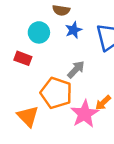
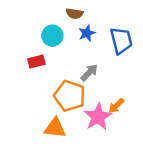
red rectangle: (23, 58) -> (36, 61), turned -35
orange triangle: (28, 116) -> (55, 128), moved, turned -40

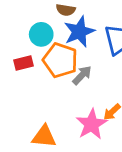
blue star: (87, 33) -> (79, 32), size x1.6
orange pentagon: (70, 96) -> (60, 60), moved

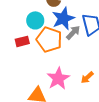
gray arrow: (82, 75) -> (73, 32), moved
pink star: (92, 124) -> (58, 78), moved

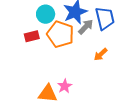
orange arrow: (87, 77) -> (101, 54), moved
pink star: (58, 78) -> (65, 86), moved, size x0.6

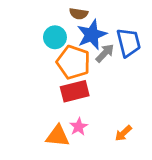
red rectangle: (32, 36) -> (75, 91), moved, size x1.5
orange arrow: (101, 54) -> (123, 133), moved

